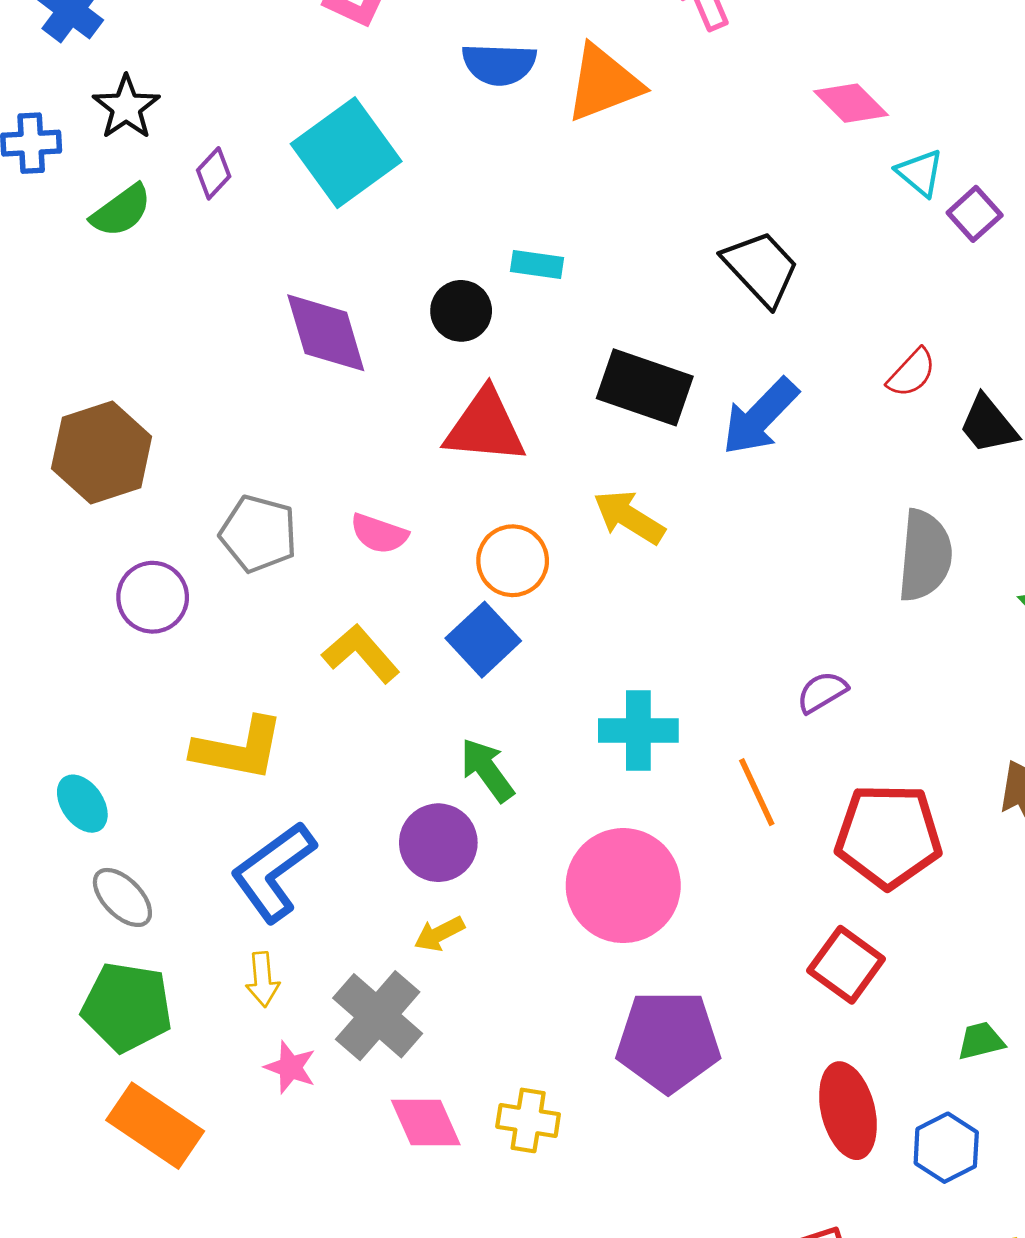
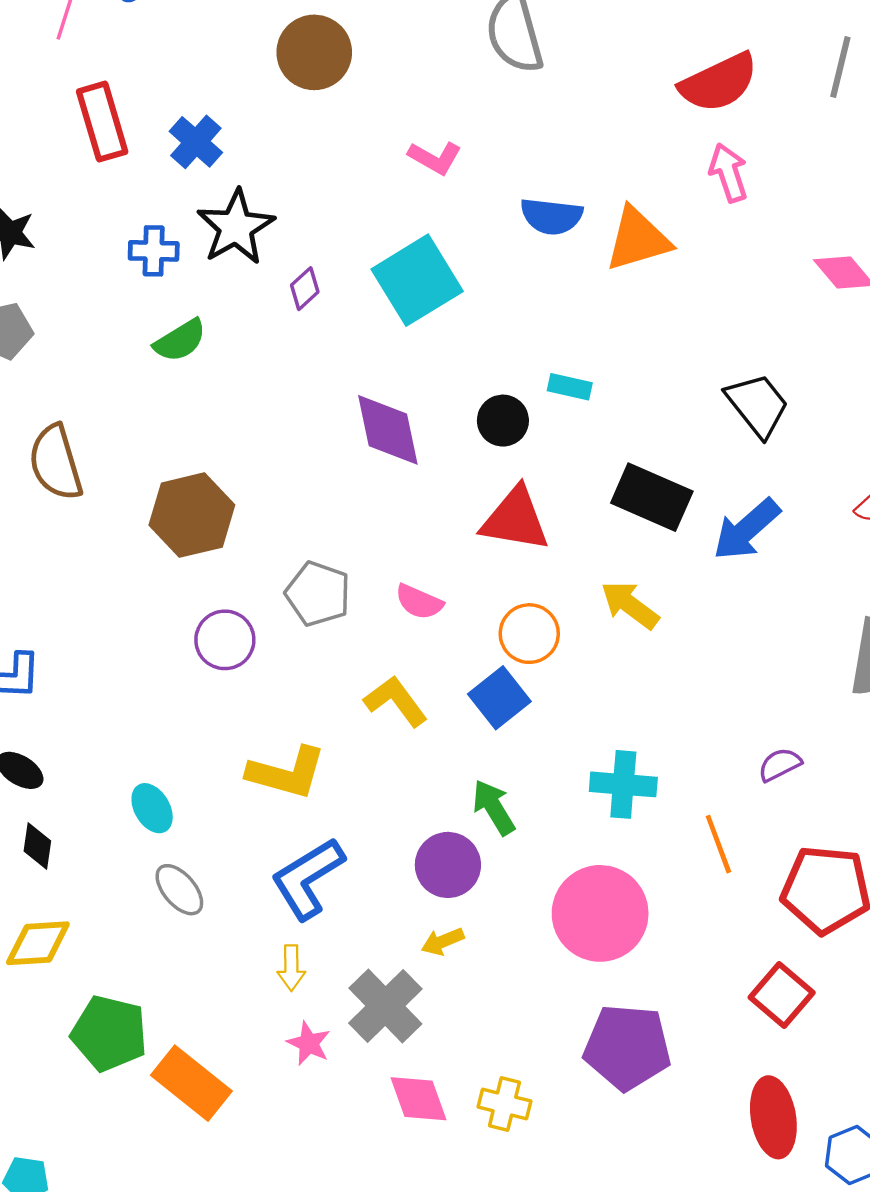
black star: (126, 107) -> (236, 227), size x1.4
green semicircle: (121, 211) -> (180, 341), moved
green pentagon: (127, 1007) -> (109, 1033), moved

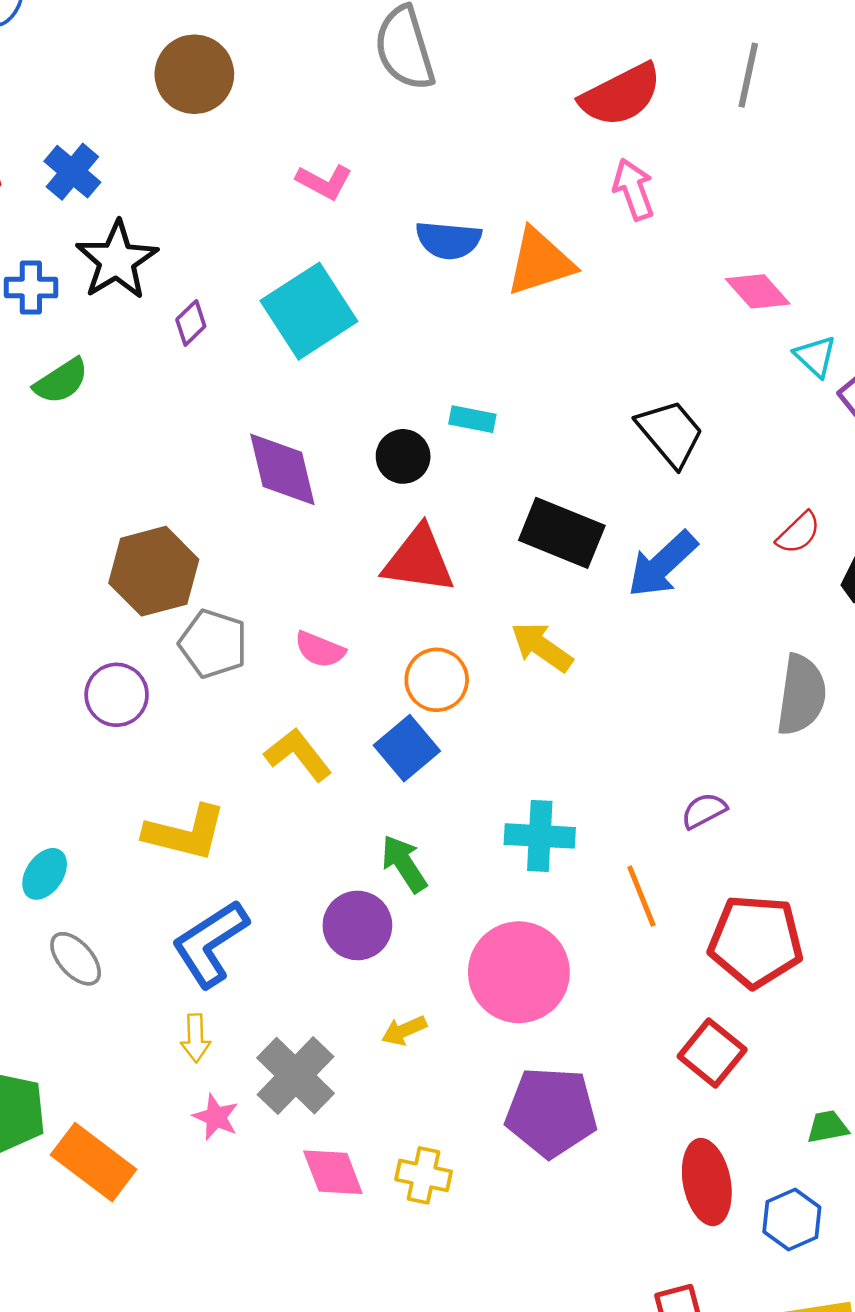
brown hexagon: (192, 515) -> (154, 571), moved
cyan ellipse: (152, 808) -> (45, 874), turned 66
yellow arrow: (443, 941) -> (404, 1030), moved

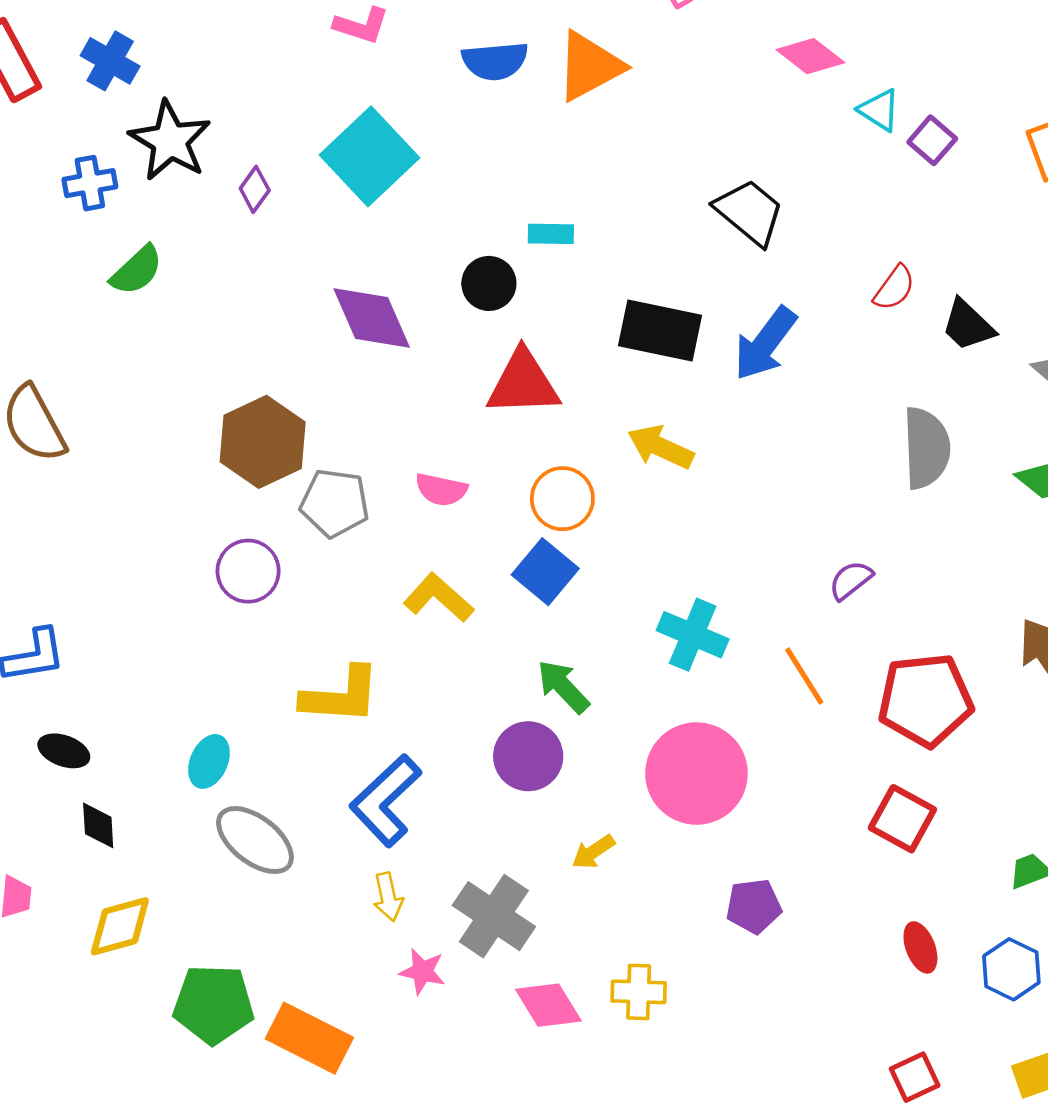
cyan cross: (540, 836) -> (693, 635), turned 30
gray ellipse: (76, 959) -> (255, 840), size x1.4
purple pentagon: (551, 1112) -> (754, 906), size x0.6
red ellipse: (707, 1182) -> (920, 947), size x0.6

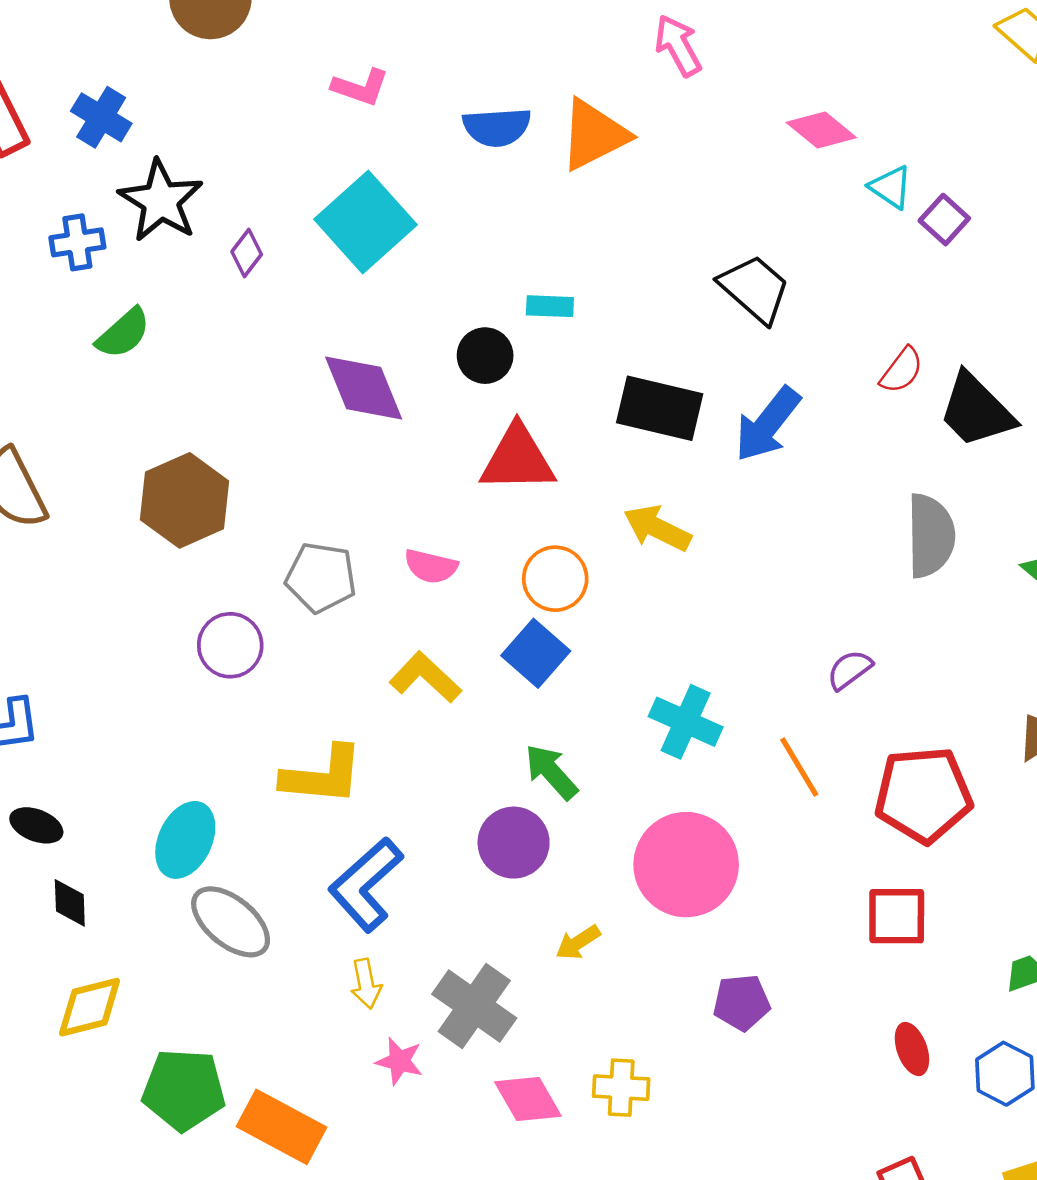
black trapezoid: (968, 325) -> (976, 410), size x1.4
brown hexagon: (263, 442) -> (185, 500), moved
cyan ellipse: (209, 761) -> (185, 840), size x1.4
red square: (902, 819) -> (897, 916), turned -30

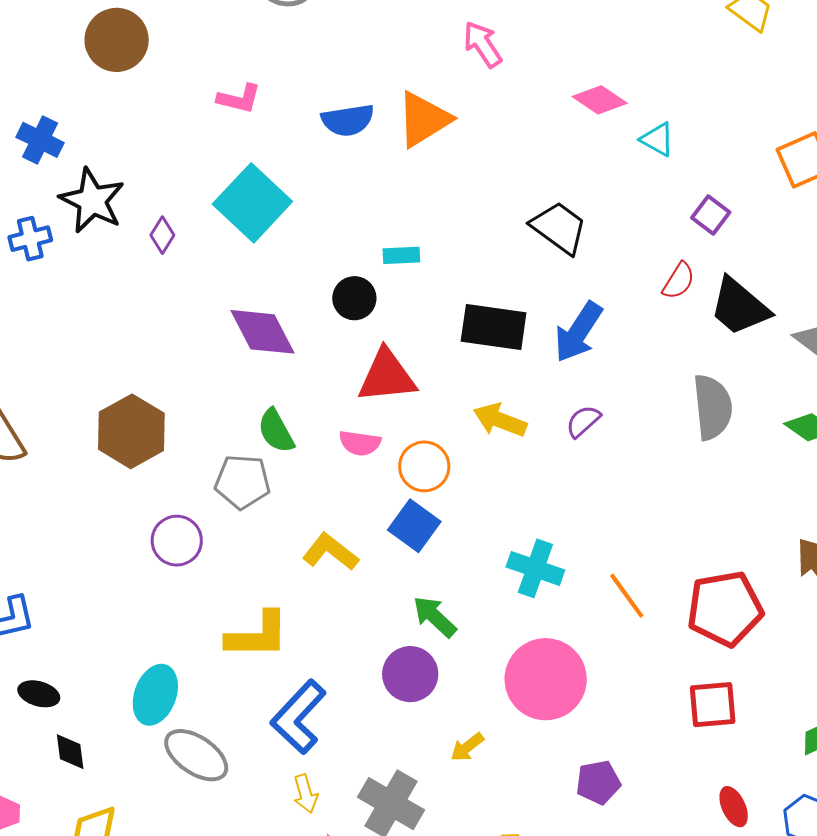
purple square: (944, 220) -> (711, 215), moved
green semicircle: (123, 333) -> (276, 431), moved, turned 108
pink semicircle: (431, 566) -> (360, 443), moved
purple semicircle: (849, 670) -> (583, 421), moved

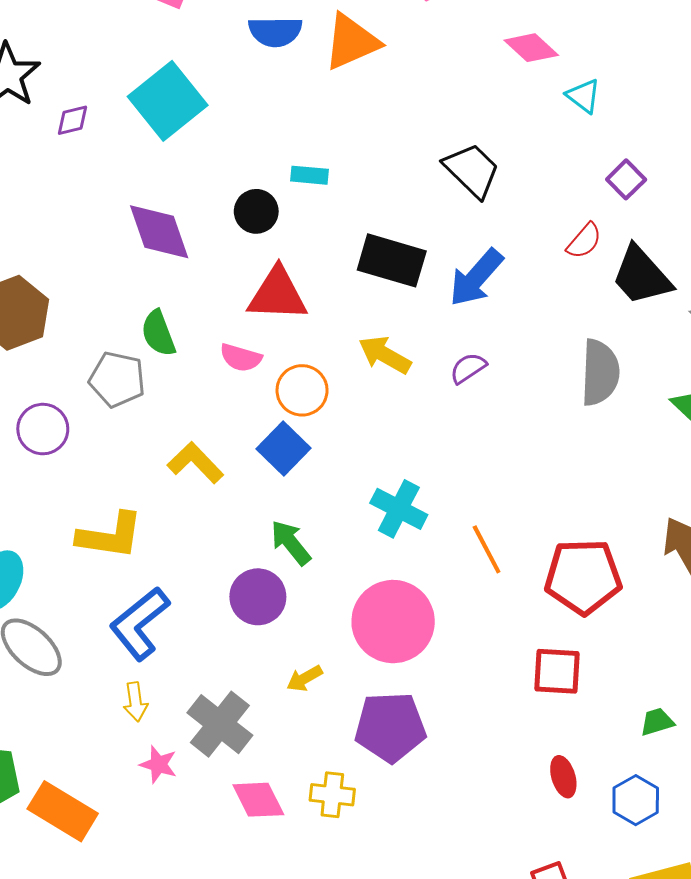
purple diamond: (162, 235) -> (73, 120), turned 36
purple pentagon: (598, 782) -> (390, 727), moved, size x1.6

